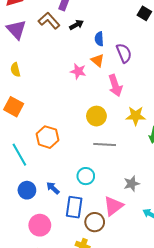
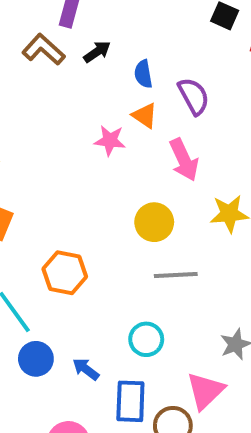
blue circle: (27, 190) -> (36, 359), moved

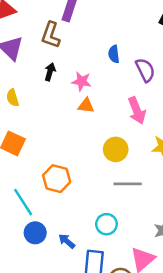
brown L-shape: (43, 50) -> (51, 35), turned -116
black arrow: (97, 52) -> (50, 72), moved, turned -42
orange triangle: (145, 116) -> (86, 106), moved, turned -30
pink star: (110, 140) -> (82, 81), moved

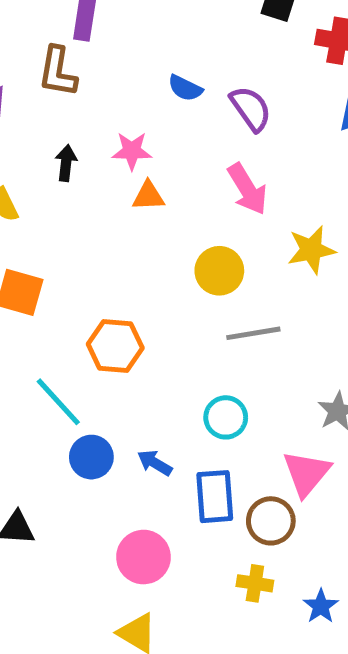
blue semicircle: (114, 54) -> (185, 88), turned -48
black arrow: (50, 72) -> (66, 163), moved

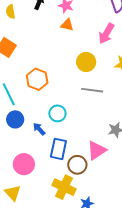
pink arrow: (247, 189) -> (106, 34), turned 45
cyan circle: (226, 417) -> (57, 113), moved
yellow cross: (255, 583) -> (64, 187), size x1.6

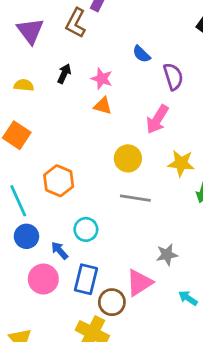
yellow semicircle: (11, 12) -> (24, 85), turned 104
pink circle: (24, 164) -> (43, 279), moved

